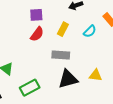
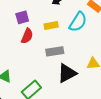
yellow rectangle: (63, 29) -> (51, 26), turned 64
cyan semicircle: (90, 31) -> (78, 22), size x1.5

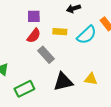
gray rectangle: (55, 51) -> (46, 55), moved, turned 42

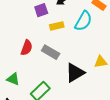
purple square: (34, 16) -> (41, 10), moved
red semicircle: (34, 36) -> (27, 48), moved

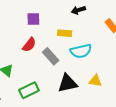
purple square: (41, 10) -> (33, 19), moved
cyan semicircle: (83, 21) -> (81, 51), moved, turned 30

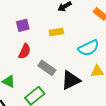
cyan semicircle: (81, 51) -> (89, 48), moved
gray rectangle: (51, 56) -> (47, 68), moved

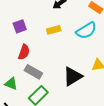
cyan semicircle: (89, 48) -> (86, 31), moved
gray rectangle: (47, 68) -> (33, 72), moved

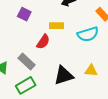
purple square: (20, 26) -> (24, 14), turned 32
red semicircle: (24, 52) -> (43, 42), moved

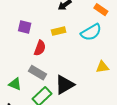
red semicircle: (43, 42) -> (40, 48), moved
black triangle: (64, 75) -> (65, 85), moved

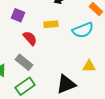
red semicircle: (40, 48) -> (30, 38), turned -70
black triangle: (65, 85) -> (66, 84), moved

